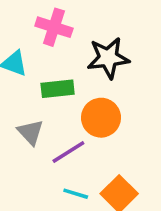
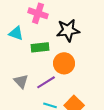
gray triangle: (30, 132) -> (21, 81), moved

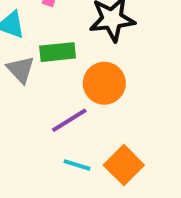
gray triangle: (21, 81) -> (21, 70), moved

